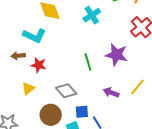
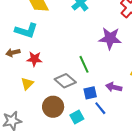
green line: (88, 62) -> (84, 64), moved
purple arrow: (111, 92) -> (114, 87), moved
blue square: (82, 112) -> (90, 93), moved

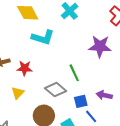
cyan L-shape: (26, 31) -> (43, 37), moved

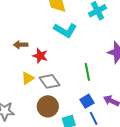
gray diamond: (56, 90) -> (50, 81), moved
blue square: (81, 101) -> (87, 101), turned -32

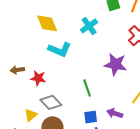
yellow triangle: (28, 78) -> (31, 115), moved
blue square: (87, 101) -> (91, 117), turned 32

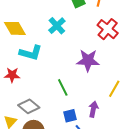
red star: (38, 78) -> (12, 75), moved
purple arrow: (115, 113) -> (93, 109), turned 91

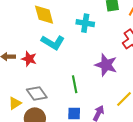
cyan cross: (57, 26) -> (85, 23), turned 36

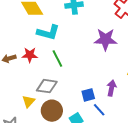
green line: (75, 84) -> (57, 58), moved
gray diamond: (37, 93) -> (47, 86), turned -30

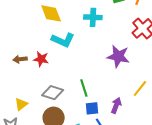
green line: (57, 58) -> (84, 88), moved
yellow triangle: (29, 101) -> (21, 104), moved

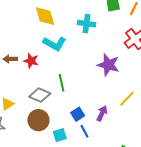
green line: (84, 88) -> (62, 83), moved
blue square: (92, 108) -> (78, 114), turned -32

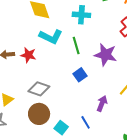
green line: (62, 83) -> (76, 45), moved
blue square: (78, 114) -> (80, 75), moved
cyan square: (60, 135) -> (61, 128), turned -32

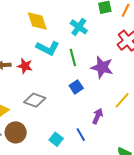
cyan cross: (81, 15) -> (79, 27), turned 30
brown circle: (39, 114) -> (16, 132), moved

